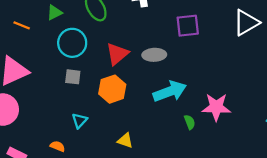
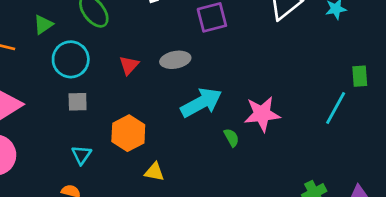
red triangle: (117, 54) -> (129, 65), size x0.7
orange hexagon: (112, 89) -> (128, 133), moved
cyan triangle: (79, 121) -> (81, 155), moved

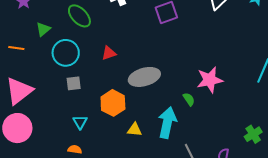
gray ellipse: (175, 60) -> (144, 77), moved, size x1.4
red triangle: (129, 65) -> (109, 53), turned 35
cyan arrow: (201, 103) -> (167, 123), moved, turned -44

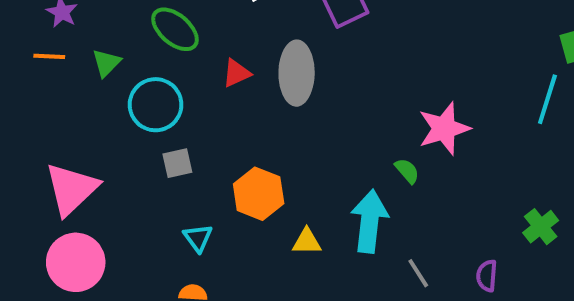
orange line: (16, 48) -> (49, 56), moved
red triangle: (109, 53) -> (236, 73), moved
gray ellipse: (144, 77) -> (297, 73), moved, turned -68

